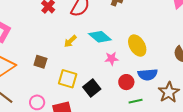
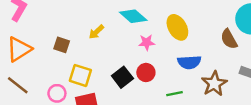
yellow arrow: (70, 41) -> (96, 32), moved
yellow square: (68, 79) -> (80, 75), moved
red circle: (126, 82) -> (146, 72), moved

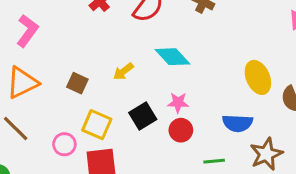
yellow ellipse: (177, 27) -> (258, 77), moved
pink star: (147, 42) -> (178, 103), moved
black square: (122, 77) -> (143, 116), moved

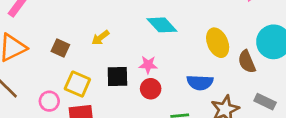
cyan diamond: (172, 57) -> (162, 25), moved
black square: (143, 116) -> (117, 76), turned 30

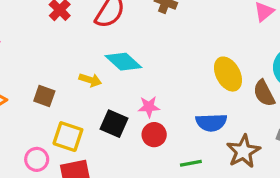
cyan diamond: (162, 25) -> (123, 62), moved
yellow arrow: (100, 38) -> (90, 80), turned -120
black square: (117, 76) -> (114, 124), turned 30

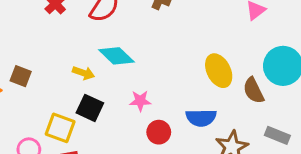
brown square: (44, 96) -> (21, 76), moved
black square: (114, 124) -> (90, 108), moved
red circle: (154, 135) -> (159, 132), moved

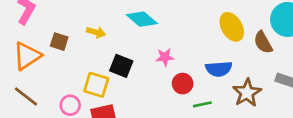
yellow arrow: (83, 73) -> (96, 32), moved

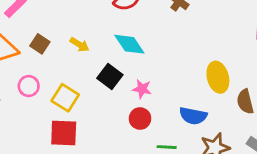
black square: (121, 66) -> (110, 77), moved
red circle: (183, 84) -> (140, 118), moved
pink circle: (70, 105) -> (29, 86), moved

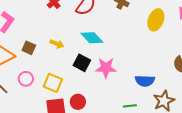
yellow ellipse: (218, 77) -> (156, 20), moved, turned 45
pink star: (142, 89) -> (106, 68), size x1.5
red circle: (140, 118) -> (78, 102), moved

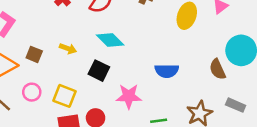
pink star: (106, 68) -> (129, 96), moved
blue semicircle: (145, 81) -> (167, 71), moved

